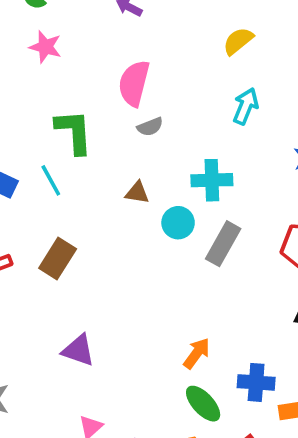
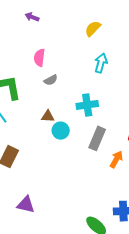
pink semicircle: (134, 83) -> (39, 58), size x0.7
cyan circle: (178, 223) -> (61, 131), moved
orange arrow: (197, 353) -> (116, 159), moved

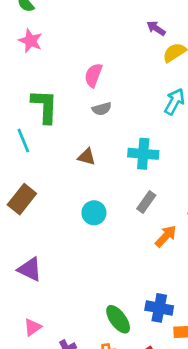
purple arrow: (32, 17) -> (156, 28), moved
cyan circle: (61, 131) -> (94, 213), moved
gray rectangle: (97, 138) -> (146, 202), size x0.7

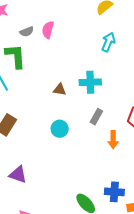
gray semicircle: (102, 109) -> (27, 32), moved
brown triangle: (87, 157) -> (60, 90), moved
orange arrow: (166, 236) -> (113, 140), turned 144

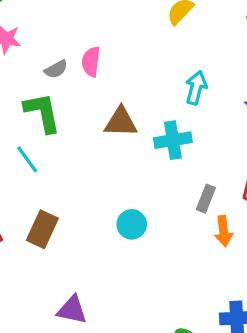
cyan arrow: (108, 42) -> (196, 88), moved
brown triangle: (60, 90) -> (121, 122), moved, size x1.5
gray rectangle: (96, 117) -> (206, 199), moved

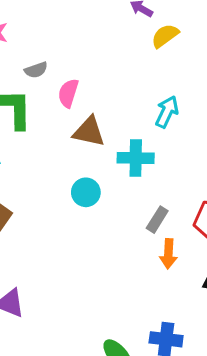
pink semicircle: (91, 62) -> (68, 93), moved
cyan circle: (132, 224) -> (86, 192), moved

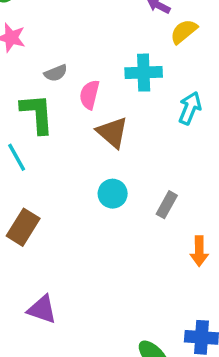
brown triangle: (89, 132) -> (112, 132), turned 32
cyan cross: (136, 158) -> (144, 73), moved
gray rectangle: (157, 220) -> (167, 205), moved

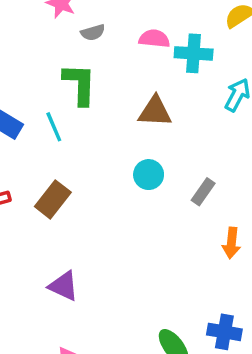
gray semicircle: (56, 73) -> (93, 32), moved
pink semicircle: (89, 95) -> (154, 39), moved, turned 76
brown triangle: (112, 132) -> (155, 111), turned -44

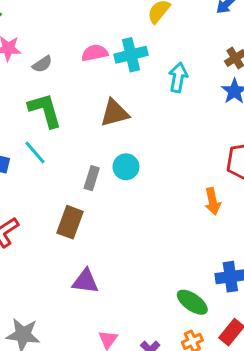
gray rectangle: (203, 192) -> (92, 178), moved
brown rectangle: (53, 199) -> (70, 222), moved

